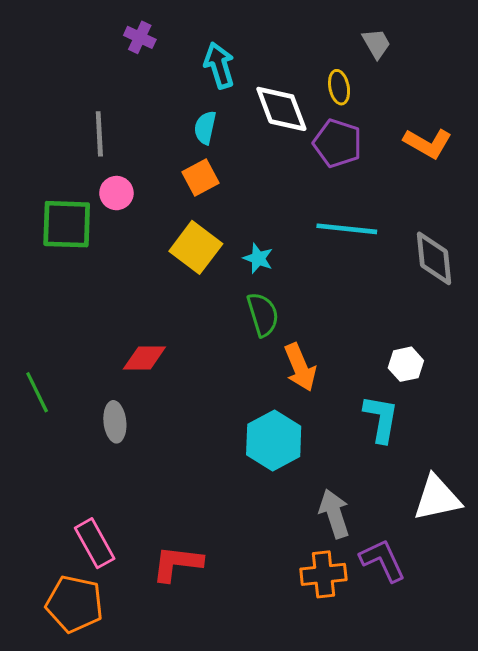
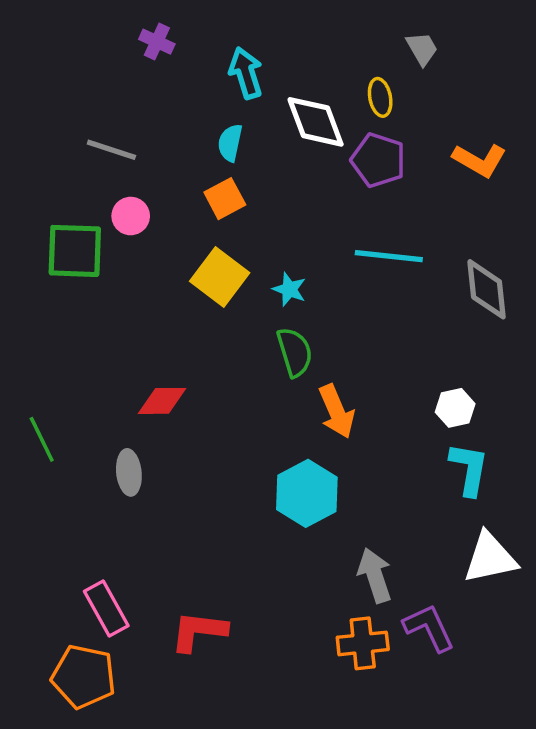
gray line: (99, 134) -> (111, 150), turned -69
cyan L-shape: (381, 419) -> (469, 469), moved

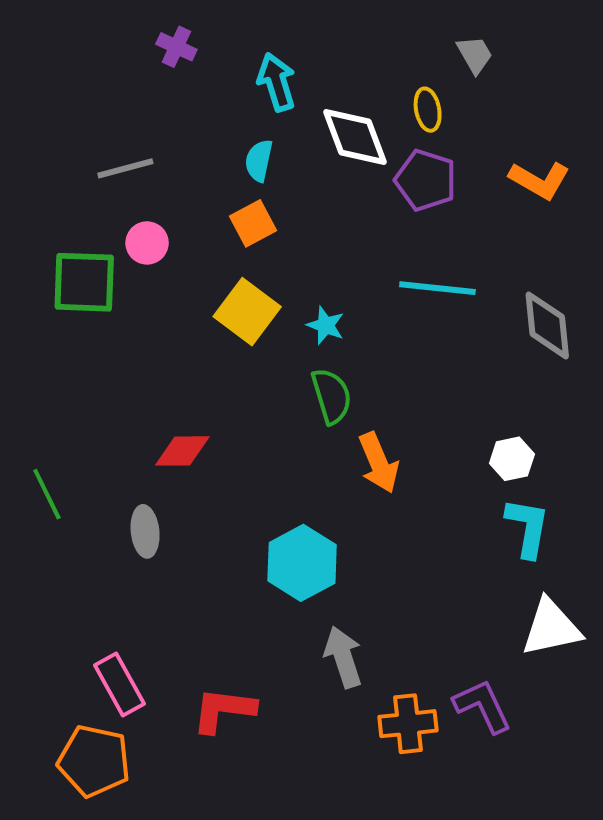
gray line: (111, 150) -> (125, 168), turned -33
cyan hexagon: (307, 493) -> (302, 563), moved
gray arrow: (375, 575) -> (343, 657), moved

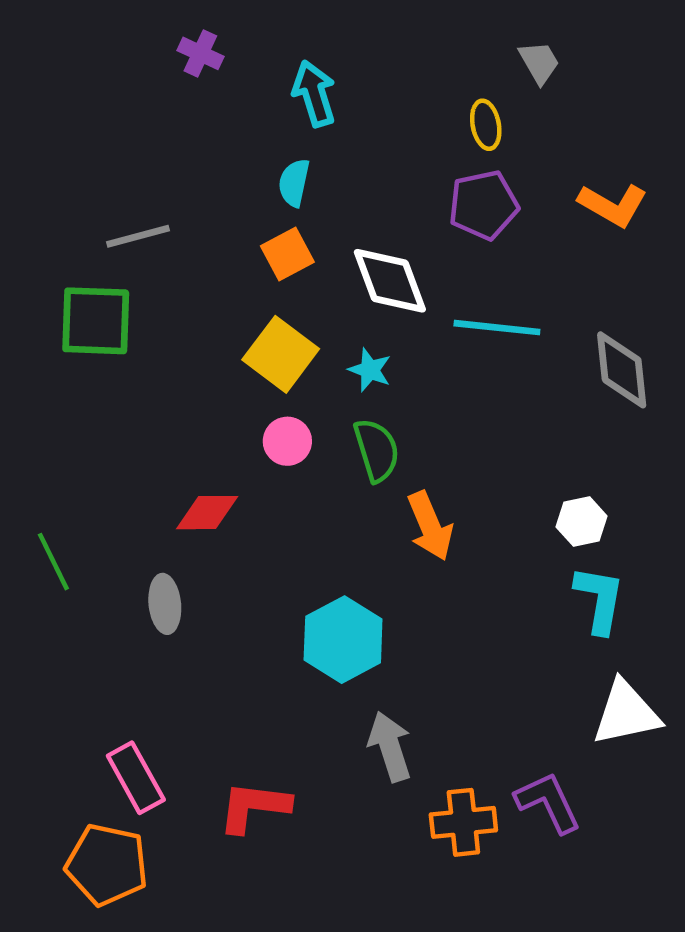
white diamond: (355, 137) -> (390, 281), moved
gray line: (125, 168) -> (138, 236), moved
purple pentagon: (426, 180) -> (484, 205), turned -30
pink circle: (147, 243) -> (287, 441), moved

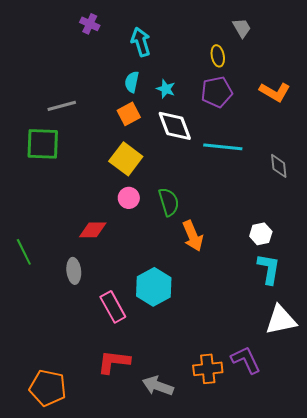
cyan star: (370, 370) -> (166, 89), moved
gray diamond: (622, 370) -> (279, 166), size x0.7
gray arrow: (390, 747) -> (158, 386), moved, turned -52
pink rectangle: (136, 778) -> (113, 307), moved

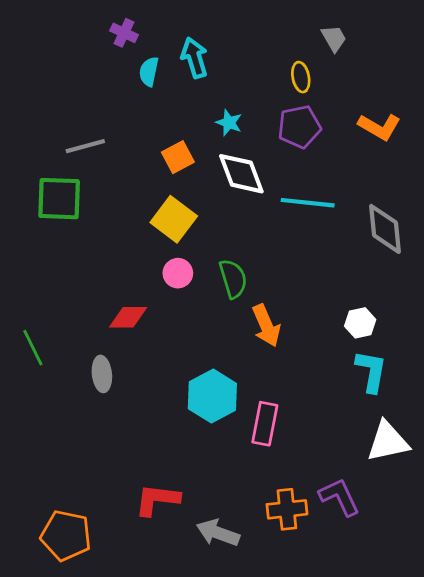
cyan semicircle: (132, 82) -> (149, 72), moved
gray diamond: (279, 166) -> (385, 229), size x1.5
pink rectangle: (113, 307) -> (265, 424), moved, turned 40

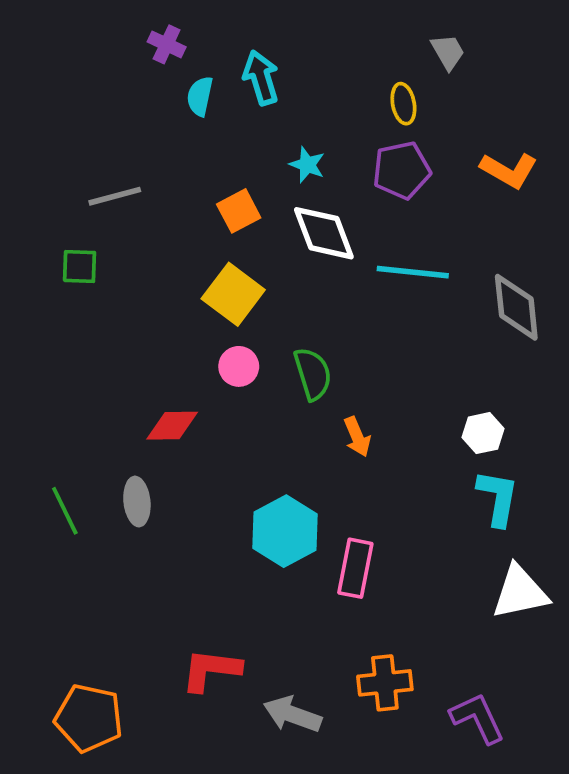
green square: (59, 199) -> (80, 266), size x0.6
orange arrow: (266, 326) -> (357, 437), size x0.7
green line: (33, 348) -> (65, 511), moved
purple L-shape: (339, 497) -> (477, 718), moved

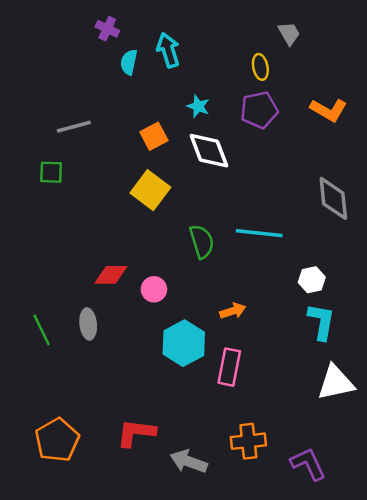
cyan line: (413, 272) -> (259, 233), moved
pink circle: (239, 366) -> (154, 289), moved
orange arrow: (357, 437) -> (233, 311), moved, turned -85
orange pentagon: (89, 718) -> (57, 440), moved, turned 30

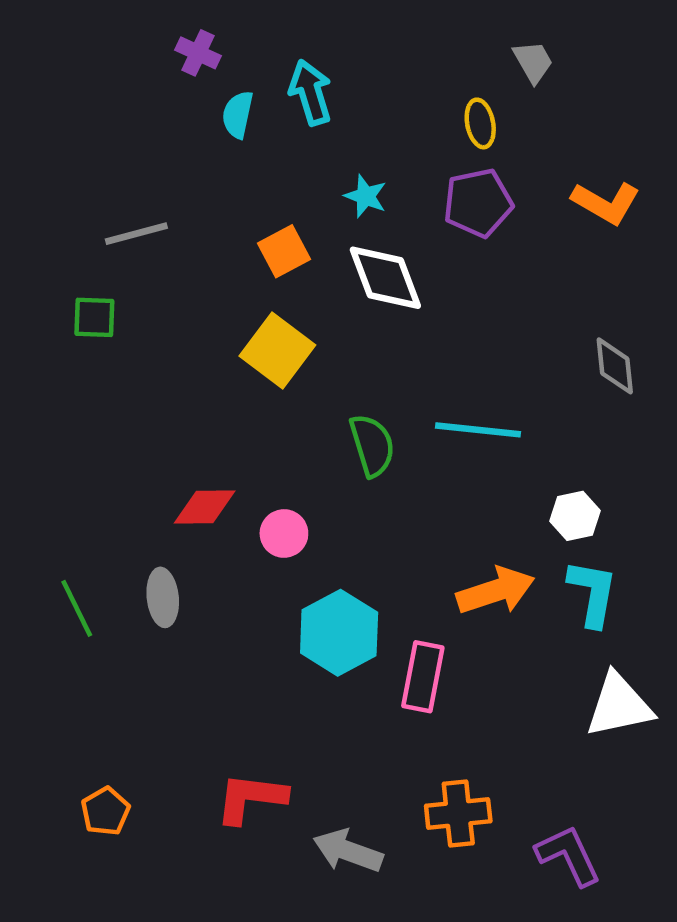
gray diamond: (333, 198) -> (615, 366), size x0.7
orange arrow: (233, 311) -> (496, 591), moved, size x1.6
orange pentagon: (57, 440) -> (105, 811), size x0.6

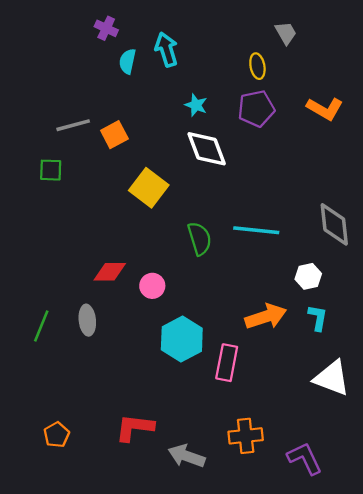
orange square: (284, 251) -> (114, 135), moved
gray diamond: (615, 366) -> (334, 224), moved, size x1.4
cyan L-shape: (593, 593) -> (318, 318), size x0.7
green line: (77, 608) -> (41, 326), turned 48
white triangle: (619, 705) -> (332, 378), turned 33

